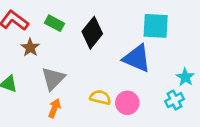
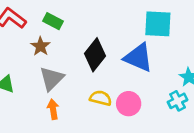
black diamond: (92, 33) -> (95, 55), moved
brown star: (30, 47) -> (40, 46), moved
orange arrow: (54, 108) -> (53, 109), turned -30

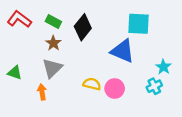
brown star: (40, 46) -> (53, 43), moved
black diamond: (95, 55) -> (83, 27), moved
orange arrow: (53, 109) -> (42, 92), moved

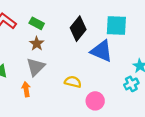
black diamond: (83, 27) -> (78, 29), moved
pink circle: (115, 89) -> (95, 101), moved

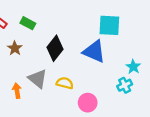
black diamond: (78, 29) -> (55, 48), moved
brown star: (37, 44) -> (15, 48), moved
gray triangle: (36, 67) -> (38, 79), moved, turned -36

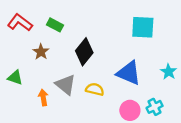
blue triangle: (94, 52) -> (129, 73), moved
cyan cross: (125, 85) -> (155, 107), moved
pink circle: (88, 103) -> (130, 110), moved

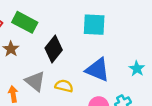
green rectangle: (55, 25) -> (25, 22), size x1.5
cyan square: (143, 27) -> (94, 25), moved

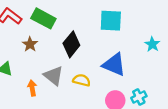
cyan star: (137, 69) -> (152, 44), moved

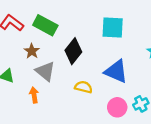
gray triangle: (54, 76) -> (45, 71), moved

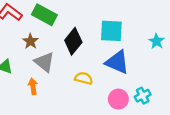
cyan square: (113, 28) -> (111, 31), moved

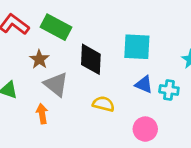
black diamond: (73, 41) -> (91, 59), turned -36
blue triangle: (117, 62) -> (144, 84), size x0.6
cyan cross: (143, 96) -> (169, 90), moved, turned 35

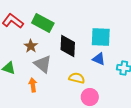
blue triangle: (144, 84) -> (99, 59), moved
pink circle: (145, 129) -> (90, 97), moved

